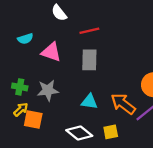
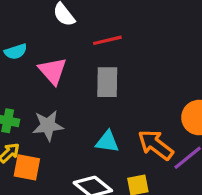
pink triangle: (51, 52) -> (53, 71), turned 30

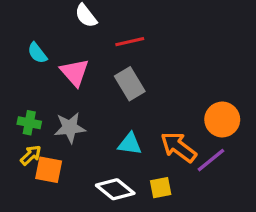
cyan semicircle: (16, 52) -> (37, 53), turned 70
gray rectangle: (107, 82) -> (130, 84), turned -32

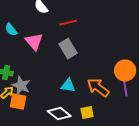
gray star: (70, 128) -> (21, 86), moved, turned 30
purple line: (211, 160) -> (125, 87), moved, turned -60

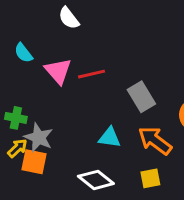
red line: (68, 23) -> (91, 74), moved
gray rectangle: (68, 49) -> (141, 97), moved
yellow square: (87, 113) -> (150, 178), moved

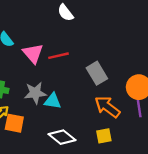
white semicircle: (69, 18) -> (65, 13), moved
gray star: (39, 138) -> (35, 93), moved, turned -30
cyan triangle: (110, 138) -> (53, 101), moved

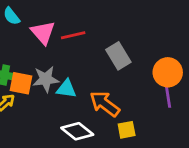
orange arrow: (107, 107) -> (105, 104), moved
orange square: (14, 123) -> (21, 83), moved

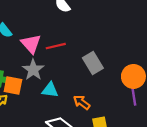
gray star: (46, 79) -> (33, 70), moved, turned -30
orange arrow: (105, 104) -> (82, 102), size x0.7

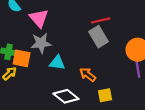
red line: (56, 46) -> (101, 20), moved
gray star: (33, 70) -> (41, 43), turned 30

